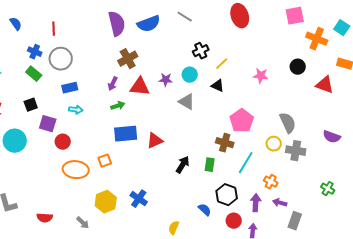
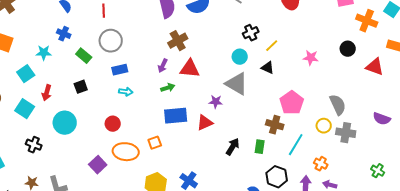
blue cross: (35, 52) -> (64, 34), moved
purple star: (166, 80) -> (216, 102), moved
gray triangle: (187, 102) -> (237, 84), size x1.4
purple square: (48, 124) -> (98, 165), moved, turned 30

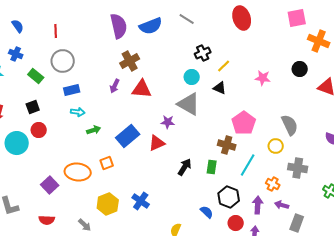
green arrow: (168, 88) -> (94, 130), moved
blue rectangle: (176, 116) -> (128, 136), turned -35
red circle: (113, 124) -> (39, 130), moved
gray cross: (346, 133) -> (298, 168), moved

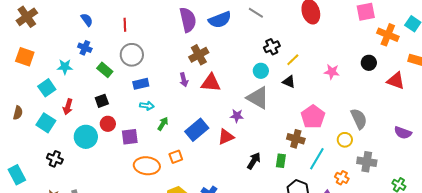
purple arrow: (115, 86) -> (184, 80), turned -40
green arrow: (94, 130) -> (163, 124), turned -40
purple square: (50, 185) -> (130, 137), moved, turned 36

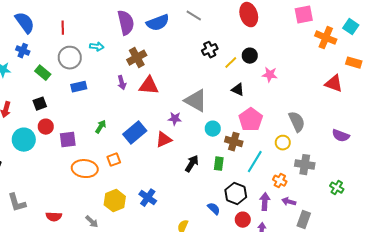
blue semicircle: (87, 20) -> (25, 23), size x1.6
black circle: (369, 63) -> (250, 56), moved
cyan circle: (261, 71) -> (213, 129), moved
black triangle: (289, 82) -> (238, 90), moved
cyan arrow: (147, 106) -> (97, 47), moved

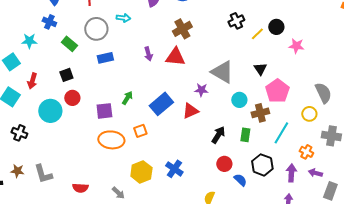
brown cross: (137, 58) -> (182, 29), moved
black triangle: (238, 90) -> (260, 69), moved, turned 32
purple square: (68, 140) -> (104, 111), moved
brown cross: (234, 142) -> (260, 113), turned -30
red circle: (243, 220) -> (224, 164), moved

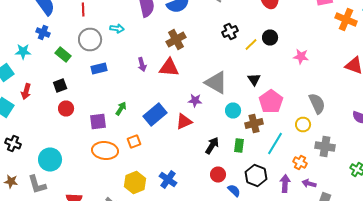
pink star: (296, 46) -> (301, 56), moved
cyan circle: (50, 111) -> (50, 160), moved

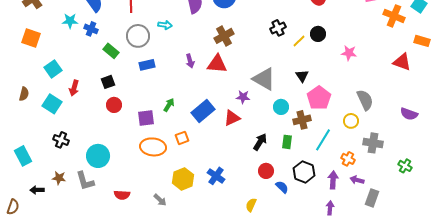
cyan star: (23, 52) -> (70, 21), moved

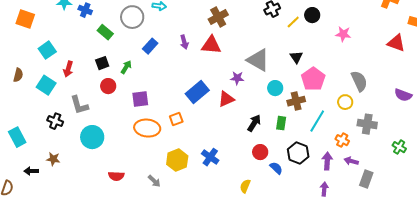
blue rectangle: (147, 65) -> (150, 46), moved, turned -35
green arrow: (169, 105) -> (126, 67), moved
gray L-shape: (85, 181) -> (79, 105), moved

